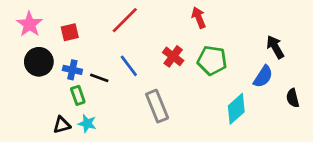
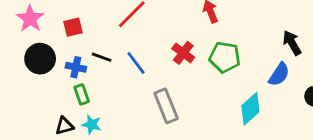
black line: (99, 78) -> (102, 57), moved

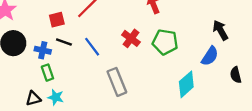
red square: (73, 27) -> (57, 20), moved

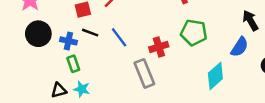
red cross: (131, 38) -> (159, 47), moved, turned 36

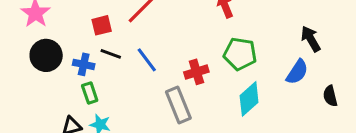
cyan diamond: (215, 76) -> (249, 99), moved

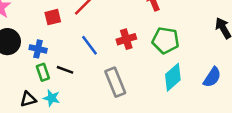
black line: (111, 54) -> (65, 70), moved
red cross: (196, 72) -> (126, 39), moved
blue semicircle: (297, 72) -> (212, 77), moved

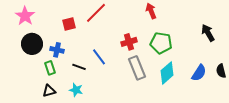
blue line: (90, 45) -> (99, 57), moved
green rectangle: (43, 72) -> (50, 68), moved
gray rectangle: (115, 82) -> (137, 68), moved
cyan star: (52, 98) -> (76, 90), moved

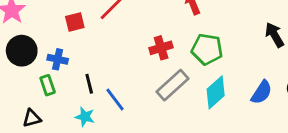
blue line: (99, 57) -> (115, 100), moved
black line: (79, 67) -> (89, 84), turned 56
gray rectangle: (137, 68) -> (173, 85), turned 70
black triangle: (49, 91) -> (32, 118), moved

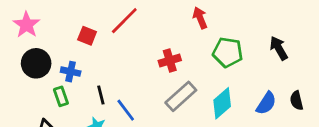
red square: (75, 22) -> (87, 36), turned 36
green pentagon: (207, 49) -> (228, 52), moved

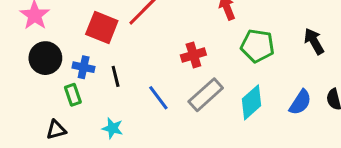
red square: (87, 36) -> (102, 28), size x1.5
black line: (101, 95) -> (116, 76), moved
blue line: (126, 110) -> (158, 98), moved

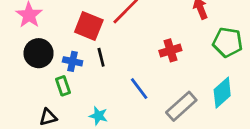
black line: (116, 76) -> (101, 57), moved
gray rectangle: (206, 95) -> (181, 106), moved

